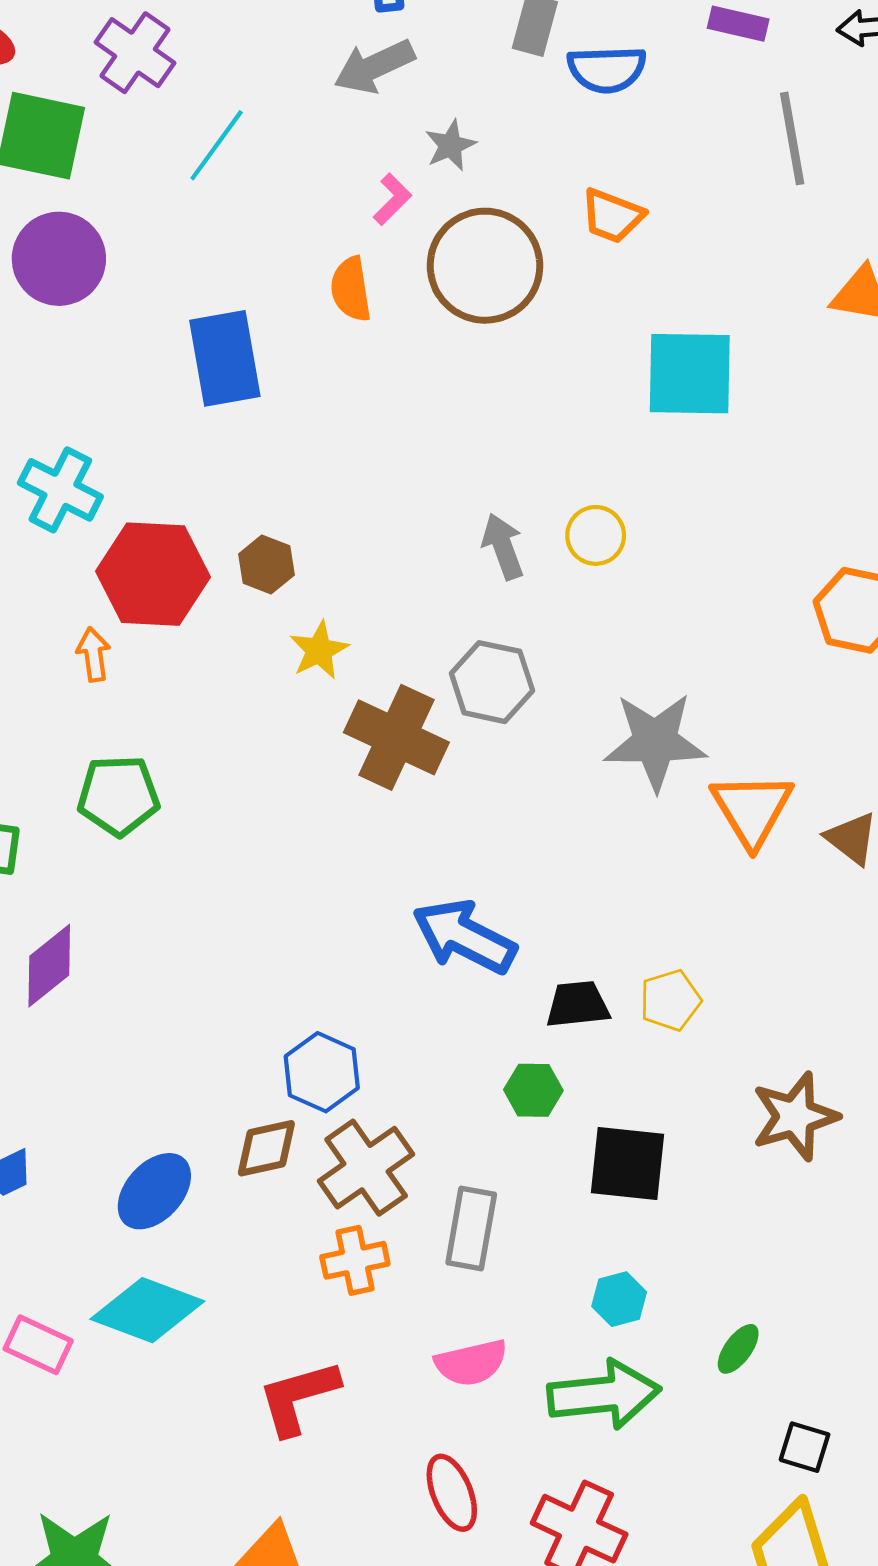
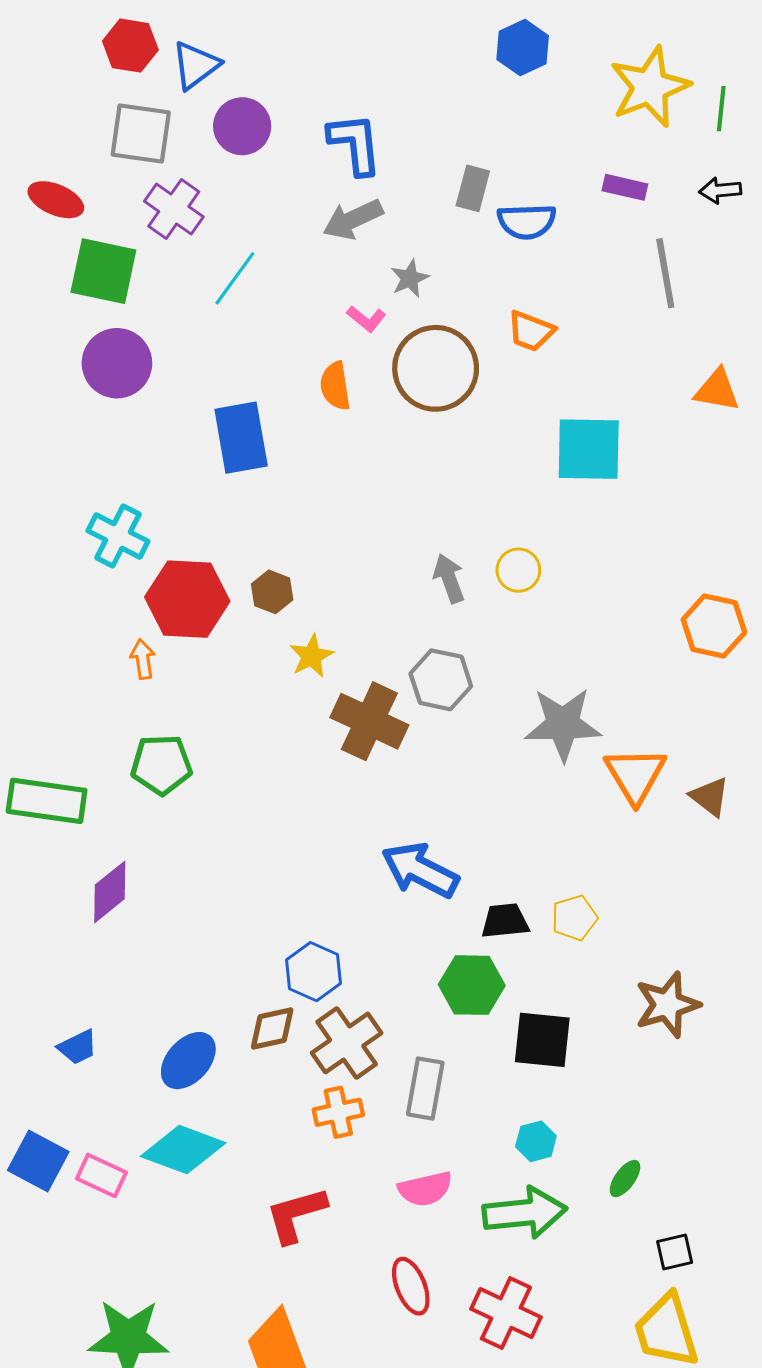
pink L-shape: (392, 199) -> (366, 319), turned 84
green hexagon: (533, 1090) -> (472, 985), size x1.5
black square: (805, 1447) -> (675, 1252), turned -30

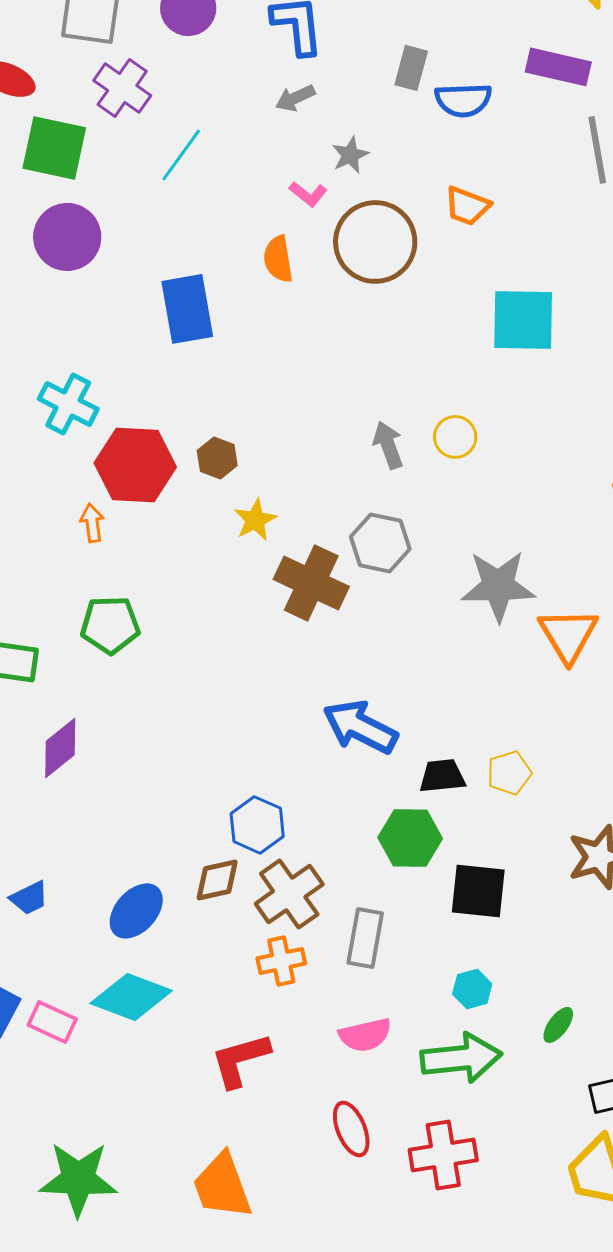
purple rectangle: (625, 187) -> (558, 67), size x1.5
gray arrow: (353, 219) -> (295, 98), size x0.7
red cross: (506, 1313) -> (443, 1155), turned -34

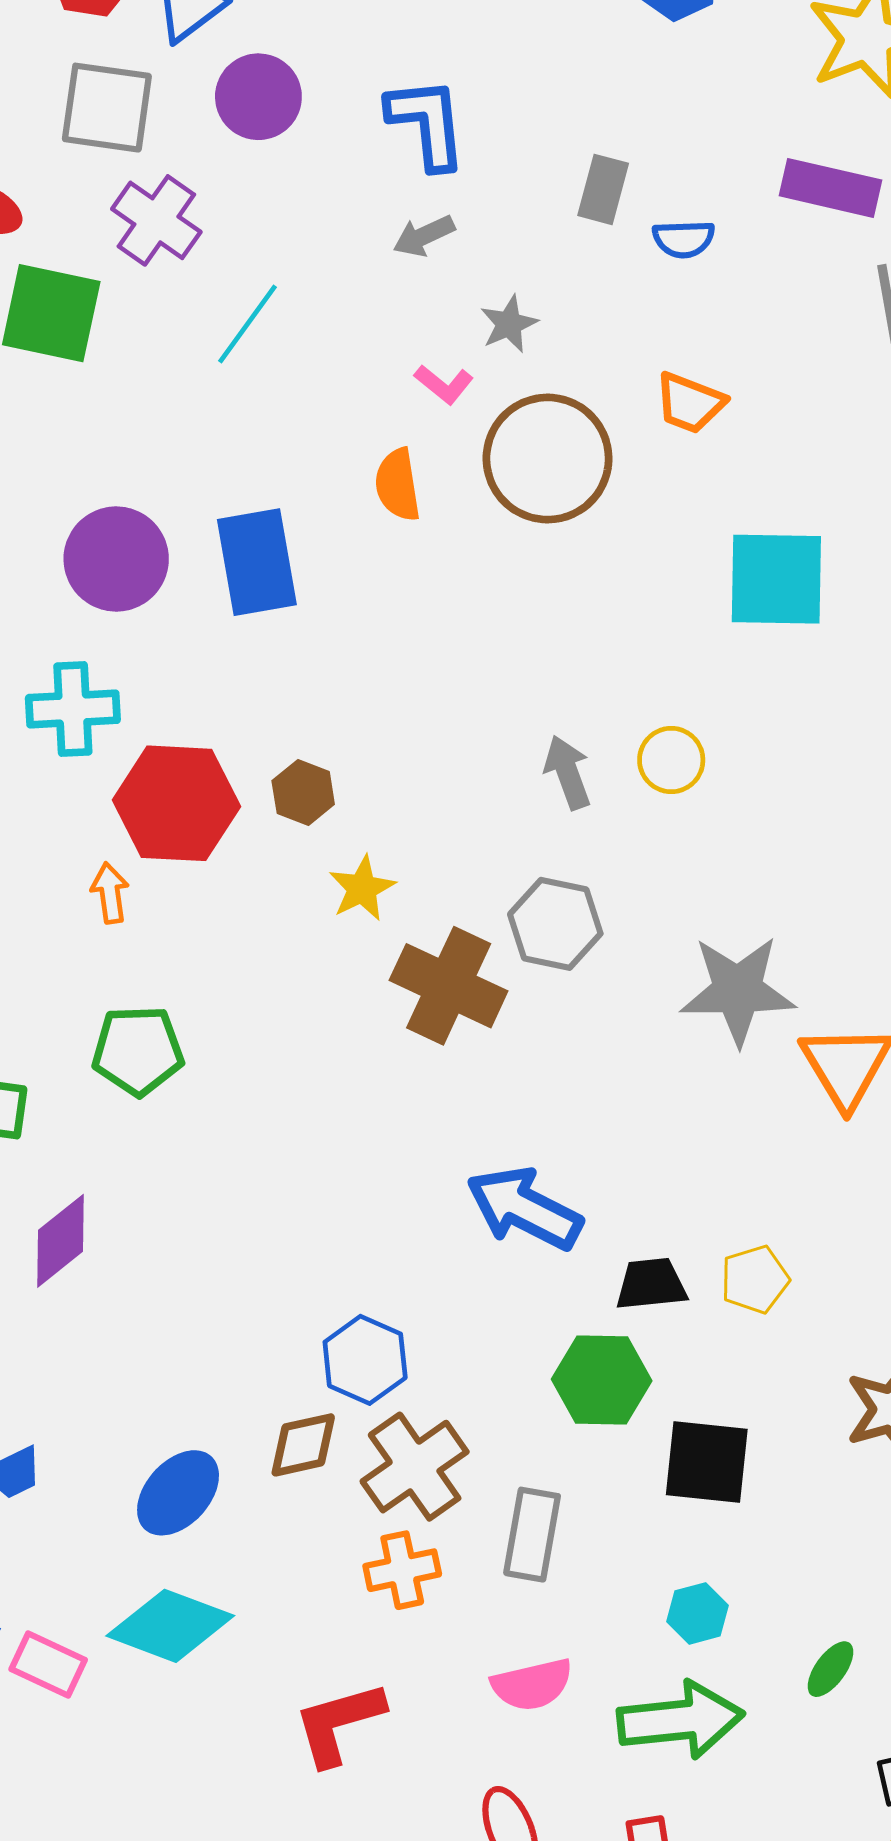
blue semicircle: (463, 100) -> (684, 239), size x0.7
purple circle: (67, 237) -> (116, 559), moved
cyan cross: (68, 404) -> (73, 709), turned -30

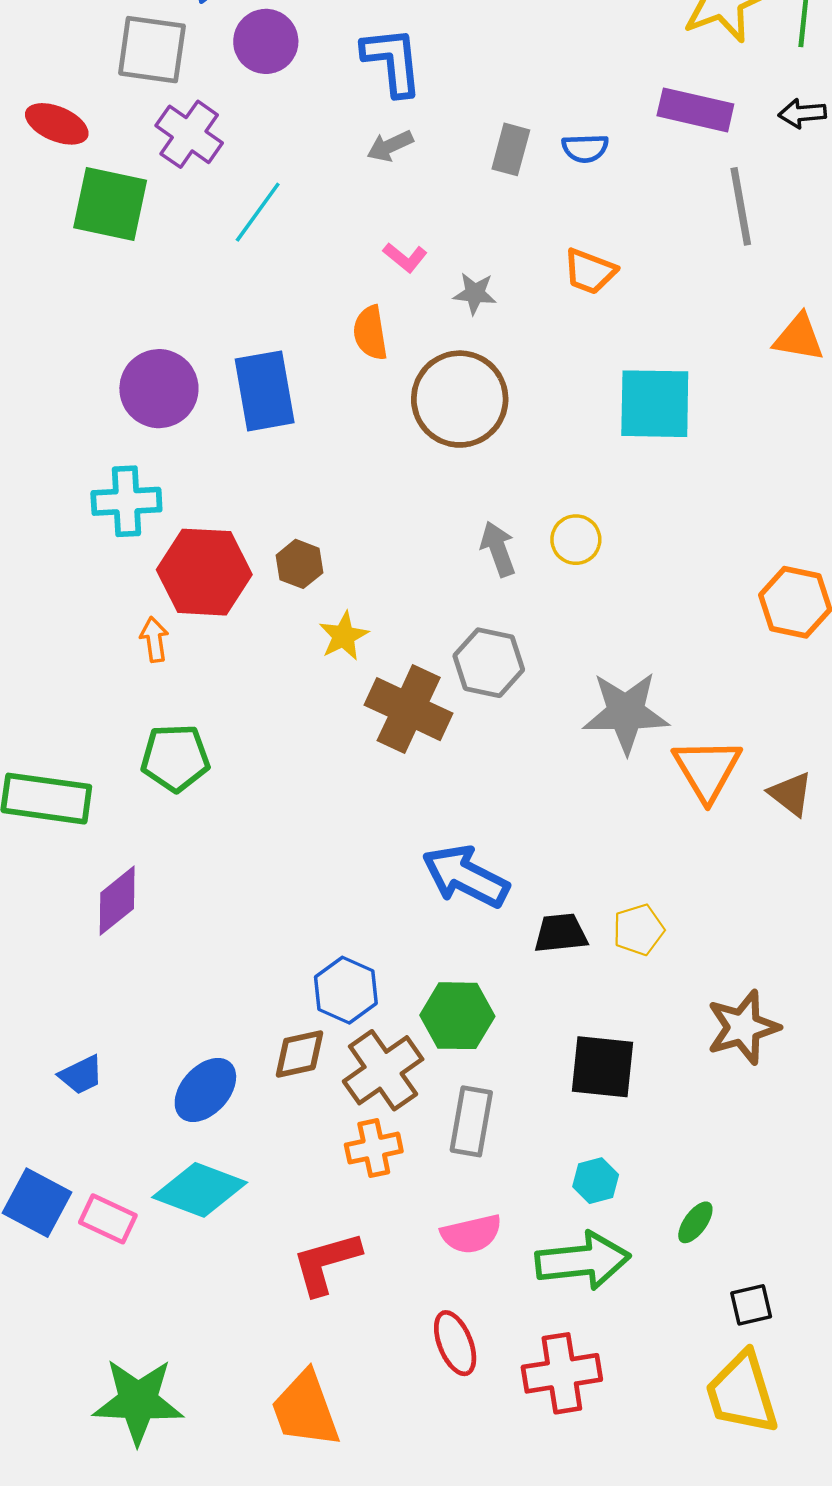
gray rectangle: (603, 189) -> (511, 149), moved
gray star: (509, 324) -> (475, 293), moved, turned 30
brown circle: (548, 459) -> (460, 399), moved
green hexagon: (602, 1380) -> (457, 1016), moved

